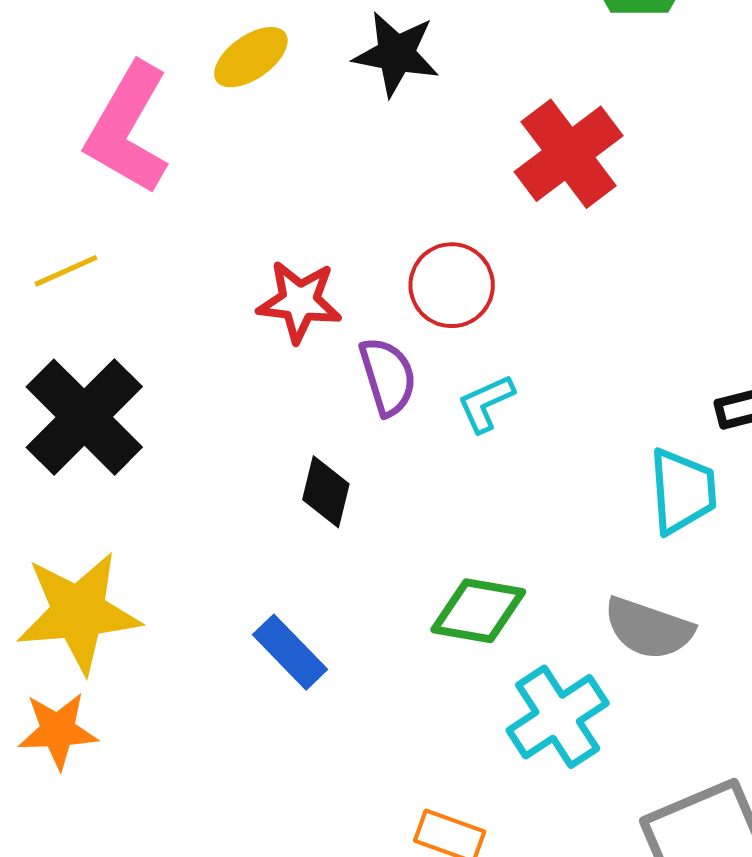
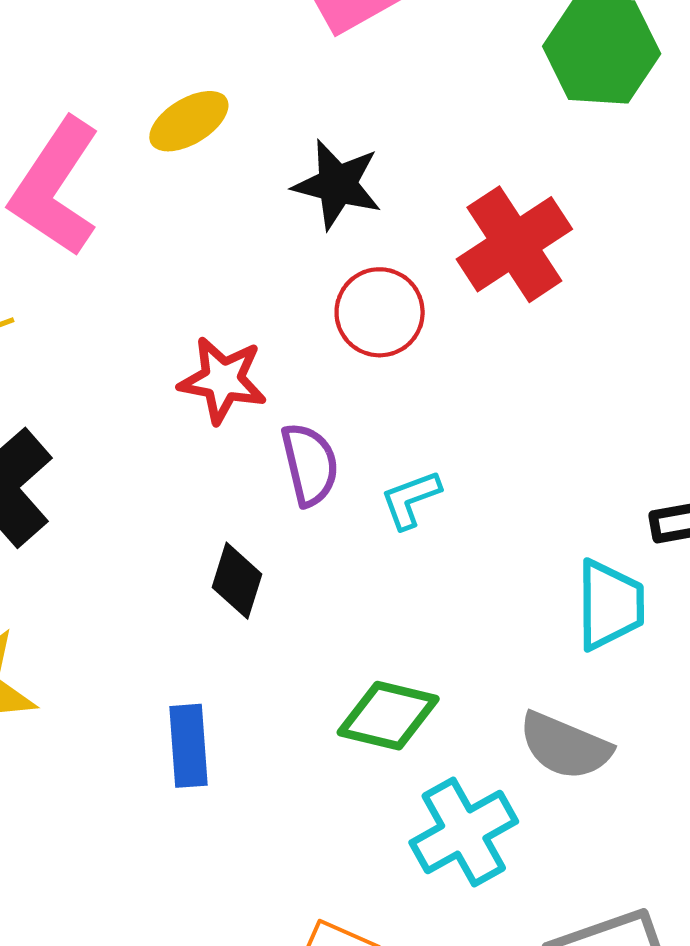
black star: (396, 54) -> (337, 184), moved
red circle: (452, 285) -> (380, 312), moved
blue rectangle: (290, 652) -> (189, 746), turned 36

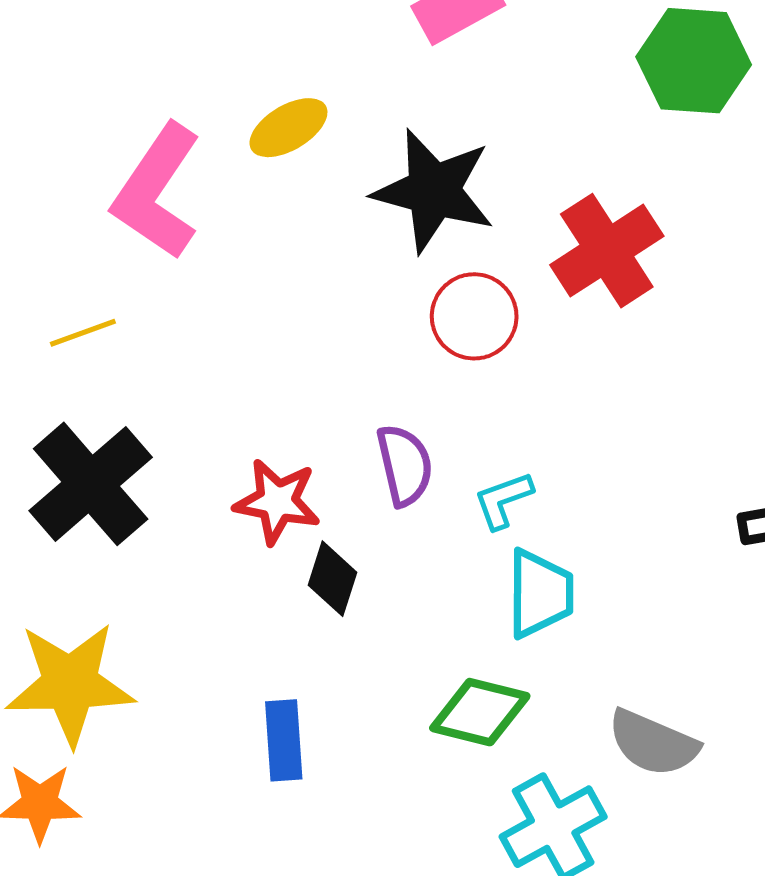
black star: (337, 184) -> (434, 191), size x1.4
red star: (223, 380) -> (277, 501), moved
cyan trapezoid: (610, 605) -> (540, 594), moved

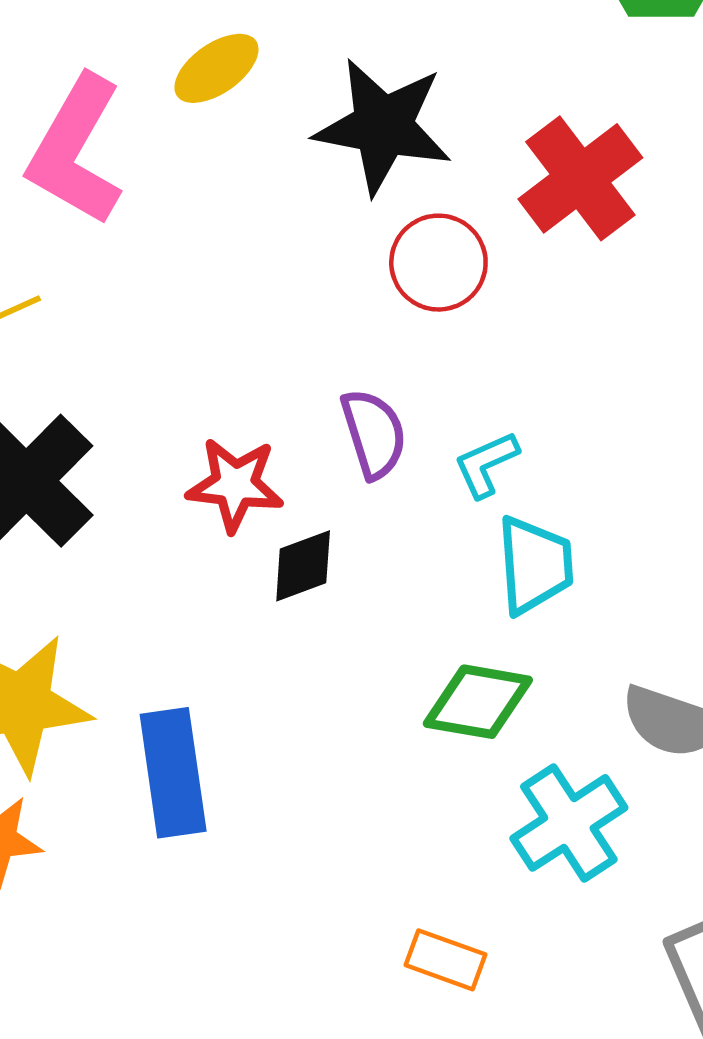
black diamond: (333, 579) -> (303, 566), turned 56
blue rectangle: (284, 740) -> (173, 773), moved, size x1.4

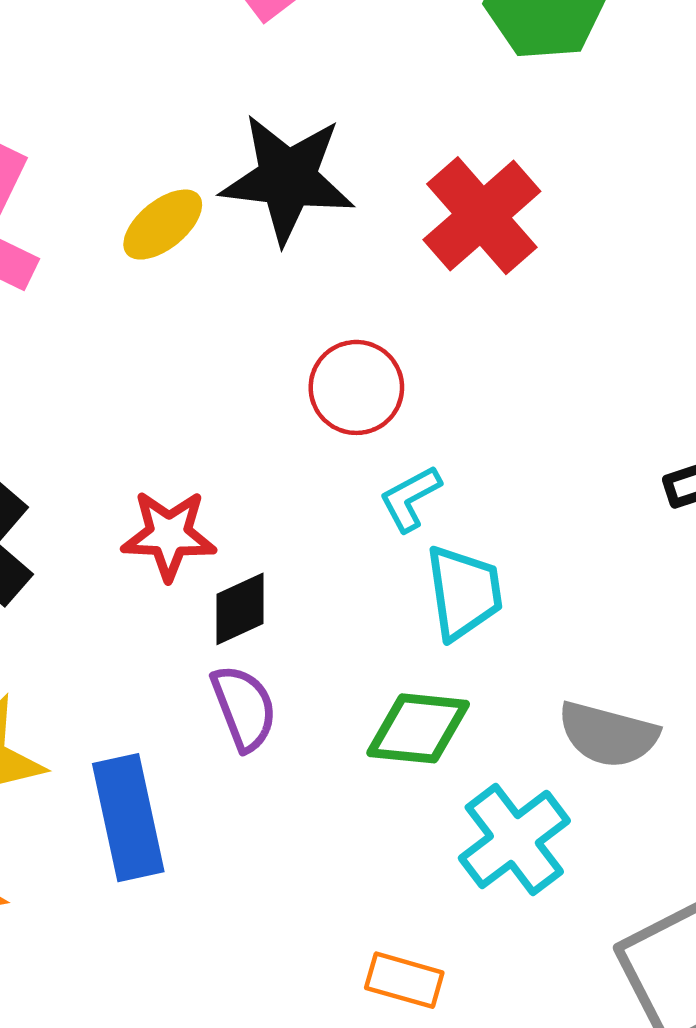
yellow ellipse: (216, 68) -> (163, 225), moved
red circle: (438, 263) -> (356, 387), moved
purple semicircle: (374, 434) -> (244, 708), moved

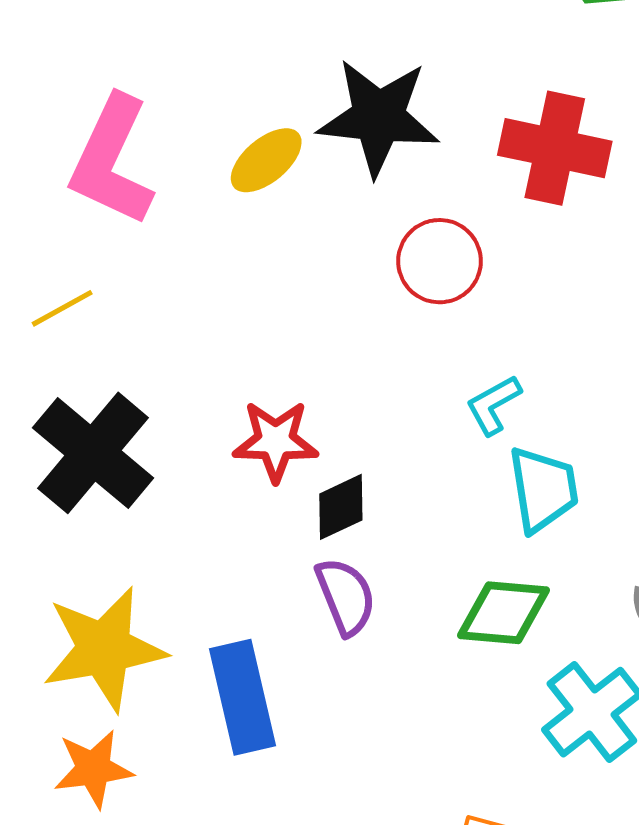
red cross: (482, 216) -> (555, 148), turned -36
red circle: (356, 387) -> (439, 261), moved

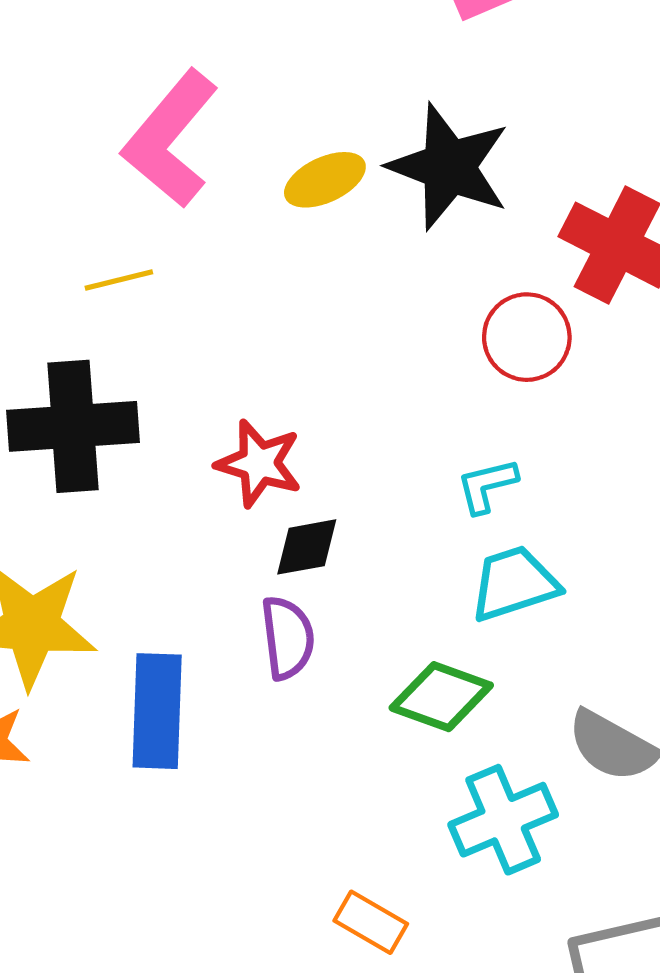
red circle: (439, 261) -> (527, 337), moved
yellow line: (62, 308) -> (119, 280), moved
black cross: (93, 453) -> (73, 426), turned 31
cyan trapezoid: (543, 489) -> (514, 584), turned -114

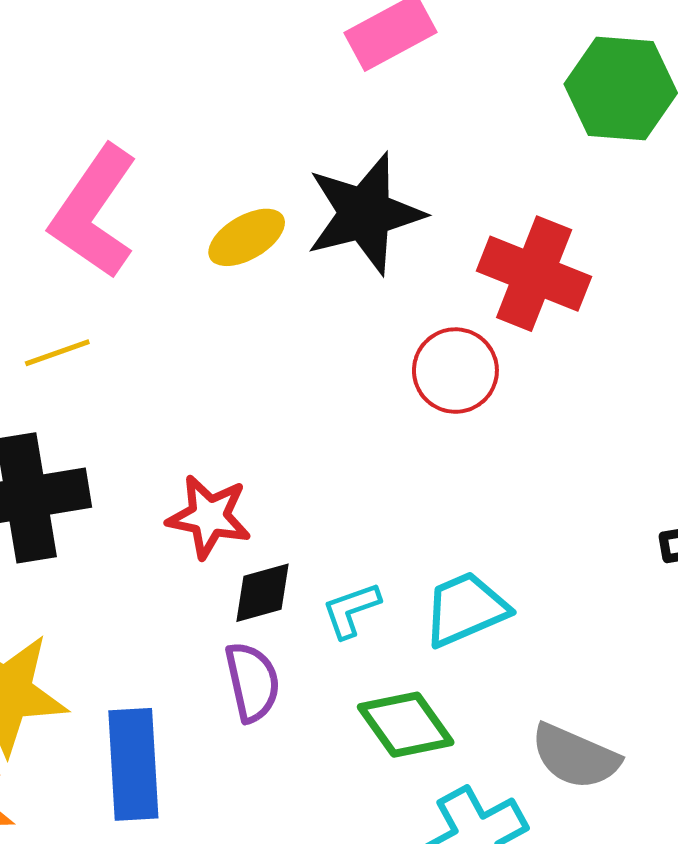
black star: (449, 167) -> (365, 214), turned -30
cyan L-shape: (487, 486) -> (351, 610), moved
green diamond: (441, 697) -> (406, 725), turned 40

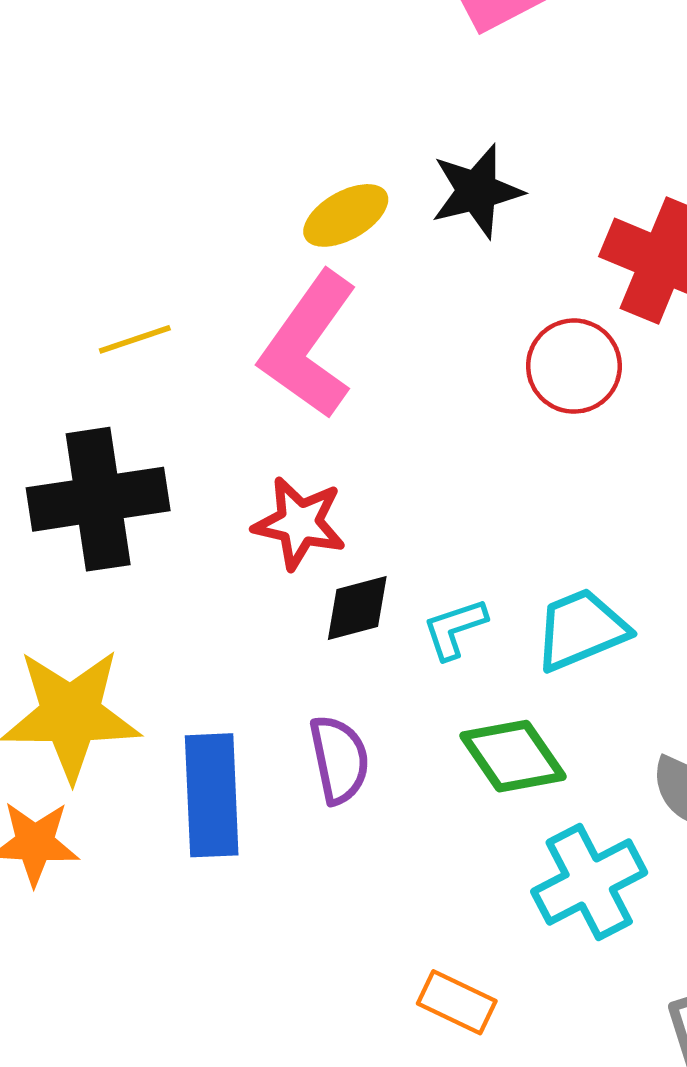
pink L-shape: (94, 212) -> (309, 345), moved
black star: (365, 214) -> (477, 191), size x0.7
purple semicircle: (252, 682) -> (339, 760), moved

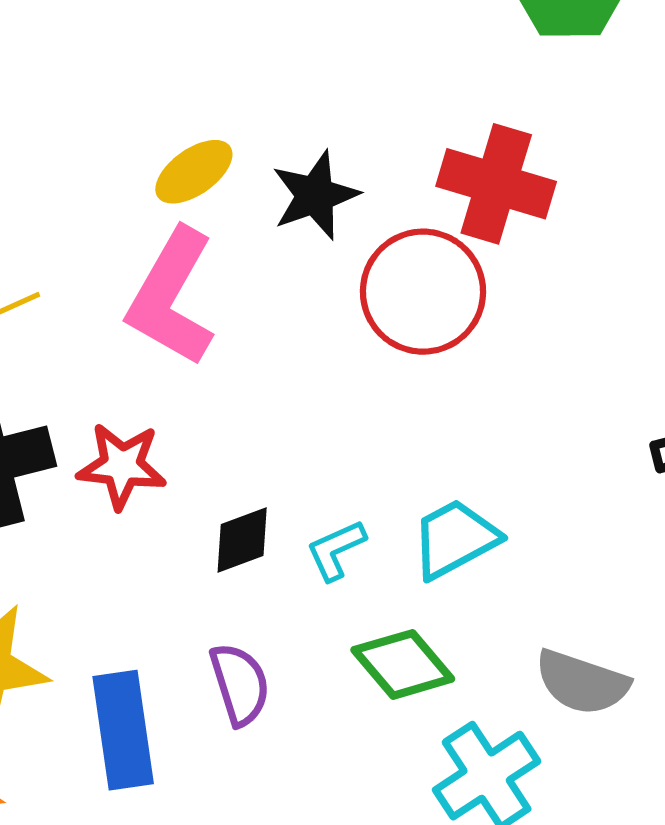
black star: (477, 191) -> (315, 195), moved
red circle: (574, 366) -> (423, 292), size x1.4
red star: (299, 523) -> (122, 466), moved

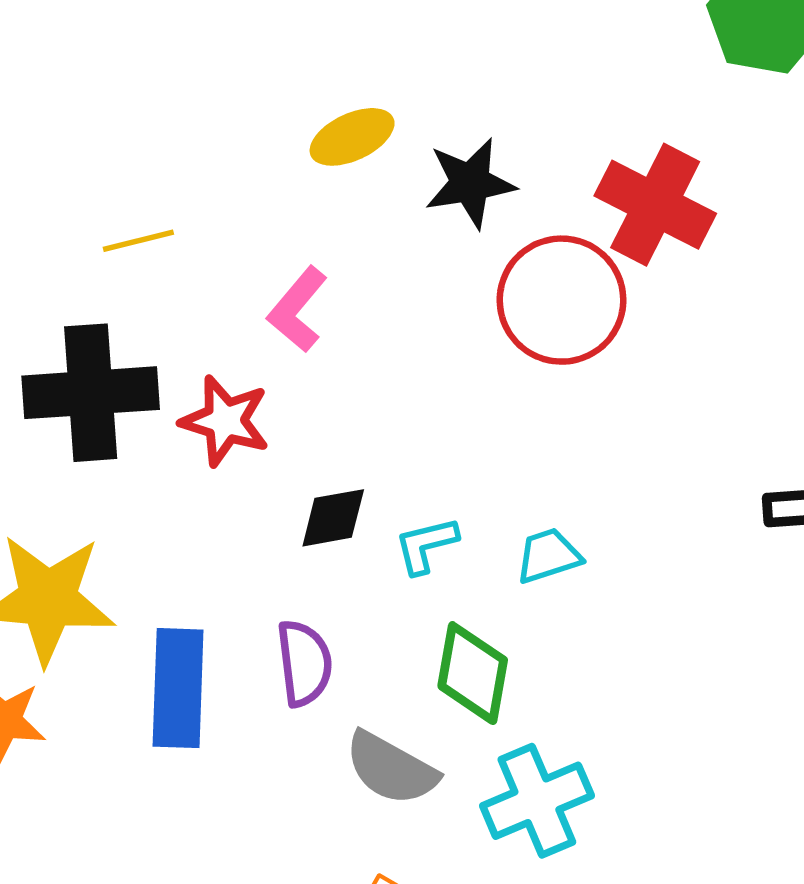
pink L-shape: (171, 297) -> (297, 310), moved, size x0.6
cyan trapezoid: (455, 539) -> (548, 556), size x0.7
green diamond: (403, 664) -> (473, 673), turned 40
gray semicircle: (582, 682) -> (391, 768), moved

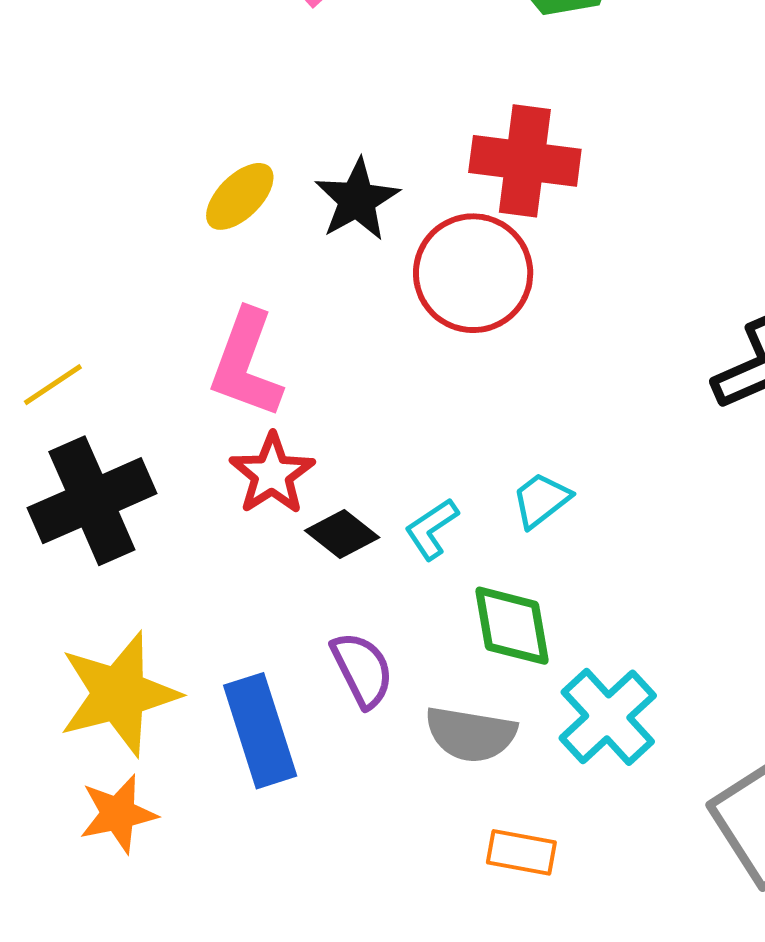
yellow line: (138, 241) -> (53, 385), moved
pink L-shape: (297, 310) -> (246, 364), size x1.4
red star: (225, 421) -> (272, 474), moved, turned -30
black diamond: (333, 518) -> (342, 534), turned 68

